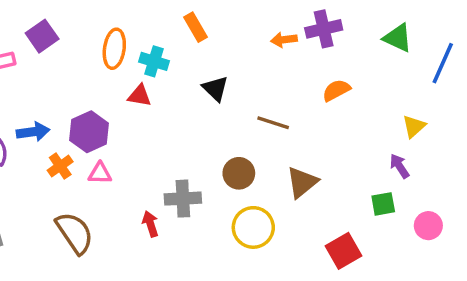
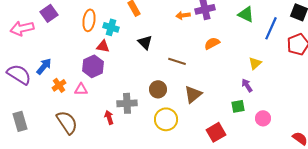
blue arrow: (33, 132) -> (44, 66), turned -42
purple hexagon: (89, 132) -> (93, 66), moved

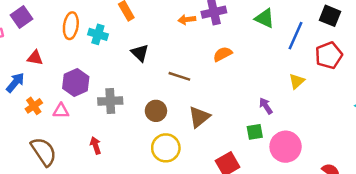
red triangle: (103, 46) -> (35, 58), moved
yellow triangle: (255, 63) -> (297, 81), moved
gray cross: (127, 103) -> (110, 101), moved
pink circle: (263, 118) -> (286, 147), size x1.6

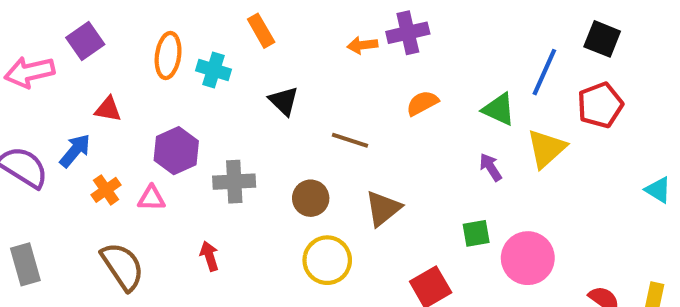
green triangle: (265, 18) -> (499, 109), moved
yellow triangle: (297, 81) -> (546, 149), size x1.5
purple arrow: (266, 106) -> (491, 167), moved

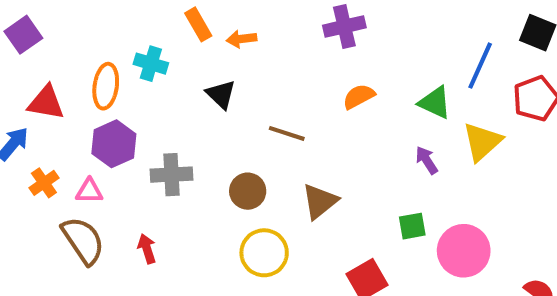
orange arrow: (362, 45) -> (241, 39), moved
orange ellipse: (168, 55) -> (106, 86), moved
red triangle: (108, 109) -> (46, 103), size x1.4
brown semicircle: (123, 266) -> (83, 240), moved

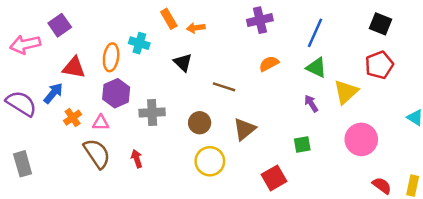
blue line: (480, 66) -> (315, 33), moved
pink circle: (464, 251) -> (361, 139), moved

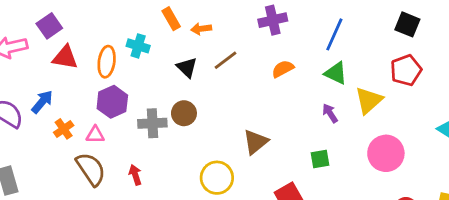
red triangle: (74, 68) -> (65, 57), moved
brown line: (224, 87) -> (225, 60), moved, turned -55
brown circle: (200, 123) -> (184, 113), moved

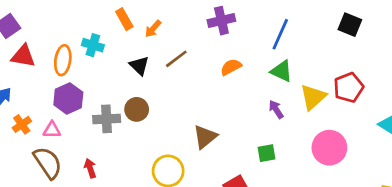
orange arrow: (201, 29) -> (153, 29), turned -42
red pentagon: (406, 70) -> (349, 88), moved

